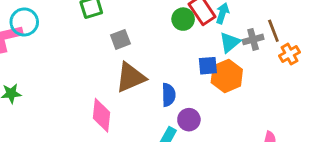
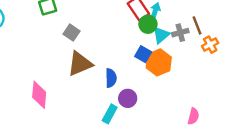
green circle: (183, 19) -> (148, 24), moved
gray square: (120, 39) -> (71, 33), turned -35
blue square: (208, 66) -> (143, 54), turned 35
pink diamond: (101, 115) -> (39, 95), moved

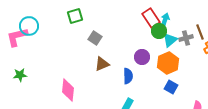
blue square: (143, 54) -> (171, 87), moved
brown triangle: (80, 64) -> (102, 64), size x0.7
purple circle: (128, 98) -> (142, 57), moved

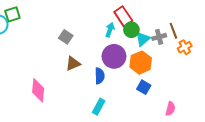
green square: (75, 16) -> (12, 14), moved
cyan arrow: (165, 20) -> (110, 30), moved
purple circle: (142, 57) -> (114, 56), size x1.5

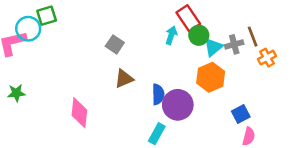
purple circle: (114, 56) -> (178, 105), moved
blue square: (144, 87) -> (241, 114), moved, turned 32

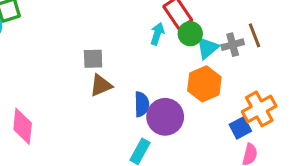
gray square: (115, 44) -> (93, 59), moved, turned -36
orange cross: (267, 58) -> (259, 109), moved, size x1.5
pink diamond: (79, 113) -> (23, 126), moved

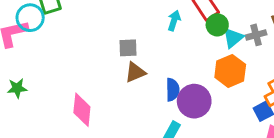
cyan arrow: (157, 34) -> (174, 21), moved
pink diamond: (23, 126) -> (82, 110), moved

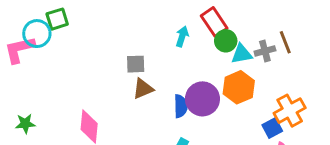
cyan triangle: (233, 38) -> (242, 54), turned 30
green star: (17, 88) -> (25, 124), moved
purple circle: (194, 101) -> (202, 99), moved

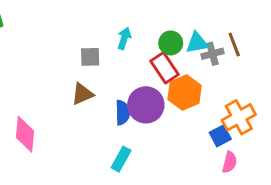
red rectangle: (214, 22) -> (164, 68), moved
cyan triangle: (242, 54) -> (197, 43), moved
gray square: (136, 64) -> (90, 57), moved

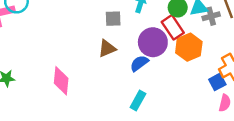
purple circle: (146, 105) -> (153, 42), moved
blue semicircle: (123, 113) -> (139, 63), turned -126

